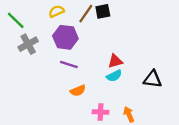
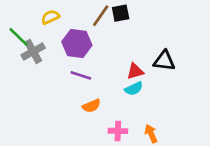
yellow semicircle: (56, 11) -> (50, 17), moved
green line: (16, 20) -> (19, 37), moved
black triangle: (153, 79) -> (164, 61), moved

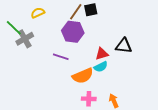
purple hexagon: (77, 44) -> (73, 32), moved
orange semicircle: (91, 106) -> (83, 76), moved, size x1.5

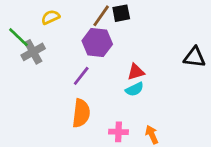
black triangle: (124, 46) -> (195, 57), moved
purple line: (61, 57) -> (81, 76), turned -70
orange semicircle: (83, 76) -> (81, 113), moved, turned -60

